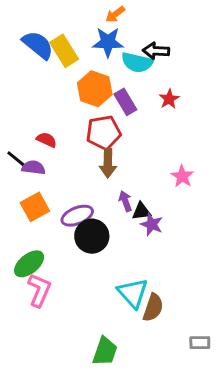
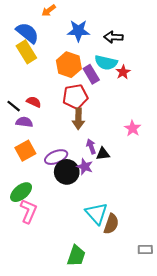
orange arrow: (115, 14) -> (49, 11), moved
yellow rectangle: (64, 51) -> (26, 52), moved
cyan semicircle: (137, 62) -> (106, 63), moved
black line: (16, 159) -> (14, 106), moved
purple star: (152, 224) -> (85, 167), moved

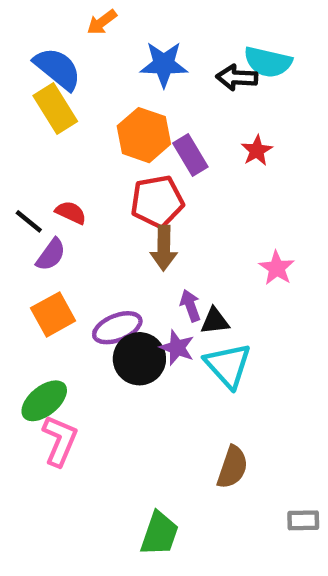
cyan semicircle: (106, 63) -> (268, 62), moved
purple semicircle: (24, 122) -> (51, 255), turned 119
cyan triangle: (96, 213) -> (228, 365), moved

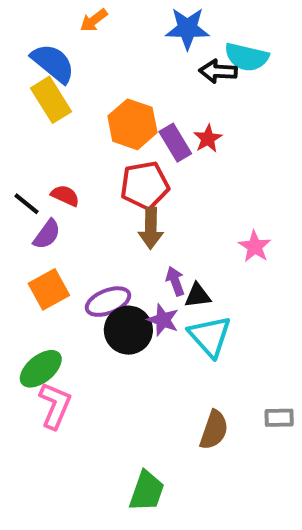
blue star: (164, 64) -> (187, 29), moved
red star: (257, 151) -> (208, 139), moved
gray rectangle: (303, 520) -> (279, 418), moved

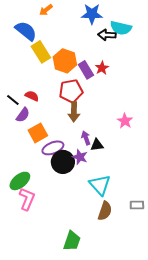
yellow rectangle: (51, 100) -> (41, 52), moved
orange square: (49, 289) -> (38, 133), moved
cyan triangle: (210, 336) -> (100, 185), moved

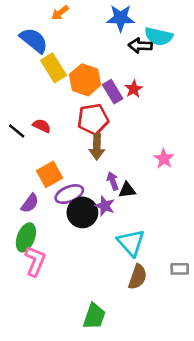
purple semicircle: (23, 115) -> (30, 203), moved
green ellipse: (20, 181) -> (26, 237), turned -30

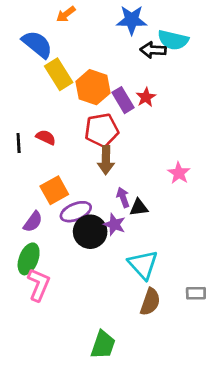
black line: (17, 131) -> (19, 143), turned 48

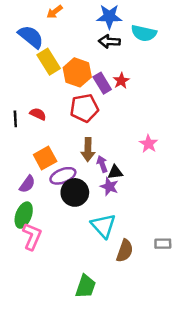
black arrow: (153, 50) -> (109, 41), moved
brown arrow: (106, 160) -> (88, 150), moved
purple star: (114, 225) -> (109, 187), moved
cyan triangle: (143, 265) -> (103, 226), moved

